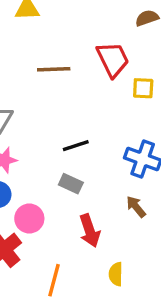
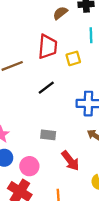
red trapezoid: (113, 59) -> (48, 47), turned 50
black line: (76, 146) -> (46, 88), moved

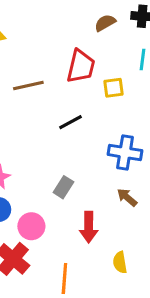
gray rectangle: (48, 135) -> (63, 187), turned -72
red arrow: (70, 161) -> (89, 227), turned 30

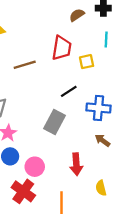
black line: (71, 122) -> (69, 91), moved
gray rectangle: (63, 187) -> (55, 122), moved, size x1.5

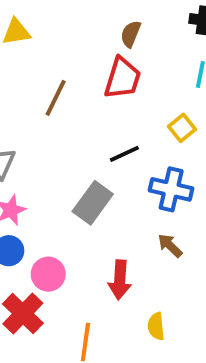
brown semicircle: (77, 15) -> (131, 34), moved, turned -42
yellow square: (87, 62) -> (182, 128), moved, turned -35
brown line: (25, 65) -> (56, 98), turned -55

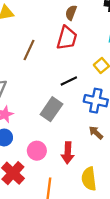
pink circle: (48, 274) -> (37, 151), moved
yellow semicircle: (156, 326) -> (89, 179), size x1.5

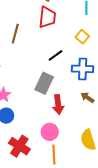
pink circle: (37, 151) -> (50, 132), moved
red arrow: (68, 153) -> (58, 105), moved

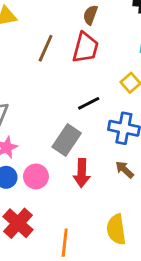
brown line: (15, 34) -> (46, 48), moved
pink circle: (50, 132) -> (36, 176), moved

